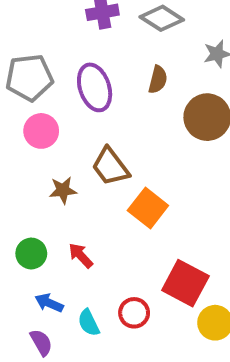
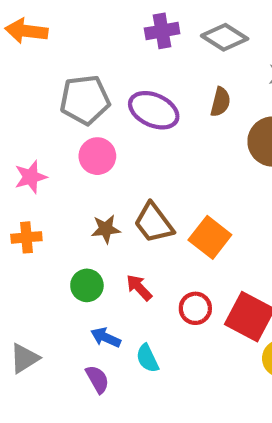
purple ellipse: (95, 87) -> (154, 110), turned -48
brown trapezoid: (110, 167) -> (154, 223), moved
brown star: (63, 190) -> (106, 229), moved
red circle: (134, 313) -> (195, 308), moved

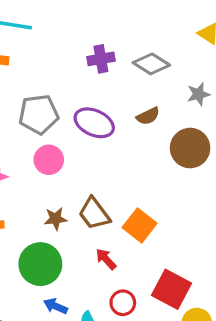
brown semicircle: (220, 102) -> (148, 116), turned 50
green circle: (87, 285) -> (40, 264), size x1.6
red arrow: (139, 287) -> (106, 259), moved
red circle: (195, 308) -> (123, 303), moved

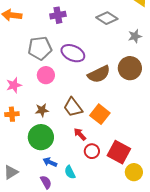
purple cross: (101, 59) -> (58, 15), moved
brown semicircle: (148, 116) -> (99, 74), moved, size x1.6
brown star: (56, 219) -> (42, 110), moved
red circle: (123, 303) -> (92, 151), moved

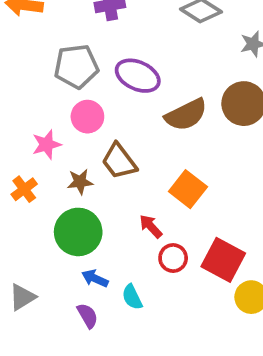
pink star: (14, 85) -> (47, 145), moved
brown trapezoid: (73, 107) -> (119, 161), moved
orange cross: (12, 114) -> (24, 189), turned -32

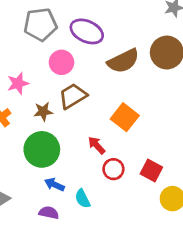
pink circle: (87, 117) -> (61, 62), moved
brown trapezoid: (119, 161) -> (73, 96), turned 96
red square: (223, 260) -> (151, 171), size x0.7
purple semicircle: (87, 316) -> (49, 213), turned -48

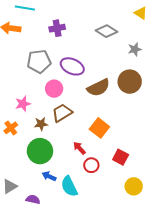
red square: (151, 171) -> (121, 157), moved
cyan semicircle: (83, 199) -> (69, 186), size x1.5
purple semicircle: (49, 213) -> (33, 199), moved

